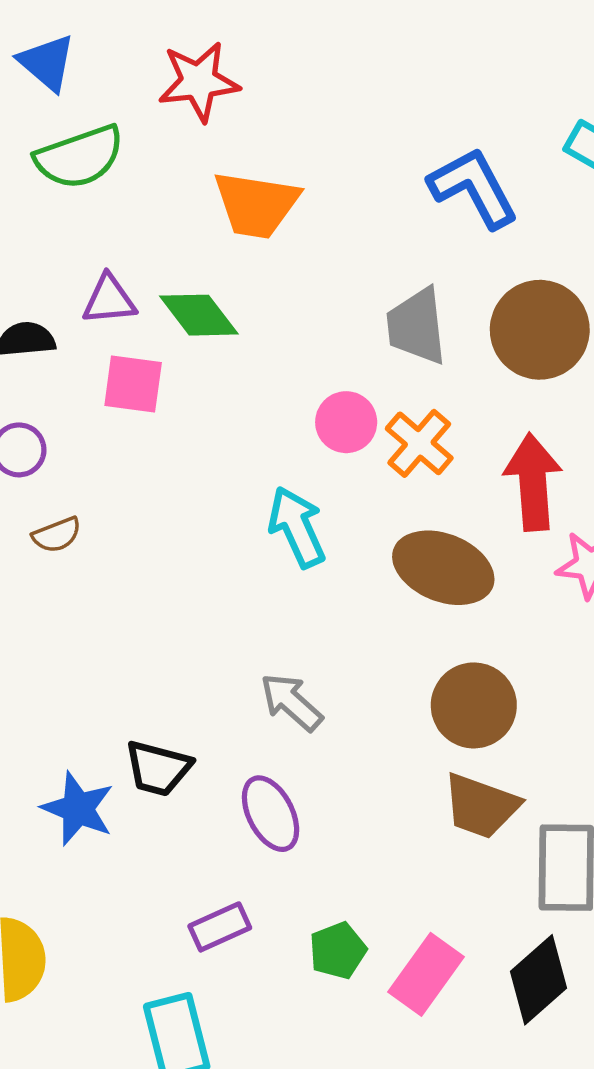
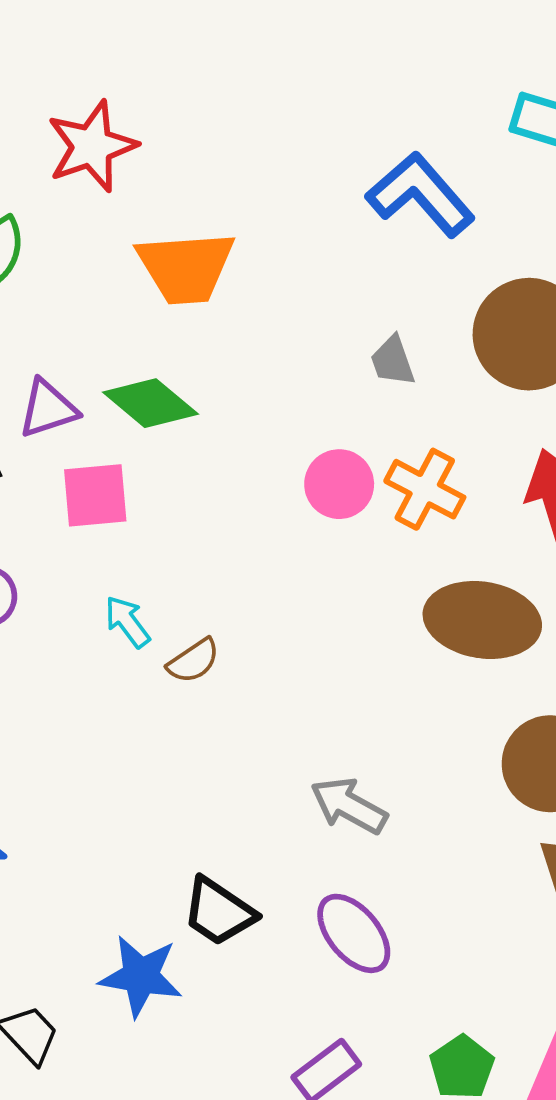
gray trapezoid: (417, 326) -> (393, 361), size x0.6
cyan arrow: (297, 527) -> (127, 622), moved, size x0.6
brown semicircle: (57, 535) -> (193, 661), moved
black trapezoid: (158, 768) -> (219, 912), turned 32

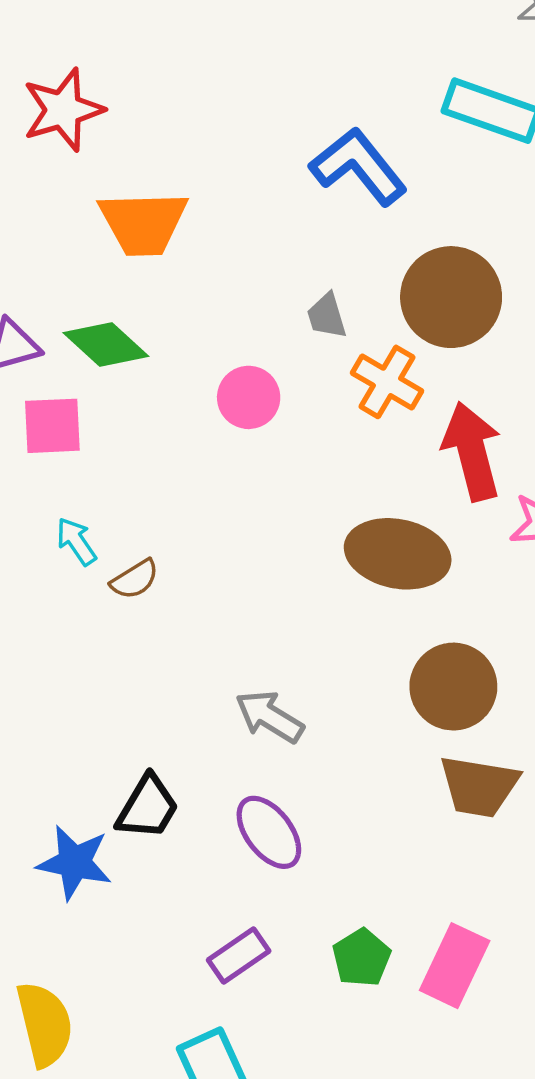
pink circle: (339, 484) -> (249, 397), moved
orange cross: (425, 489) -> (387, 382), moved
black trapezoid: (219, 912) -> (148, 807), turned -96

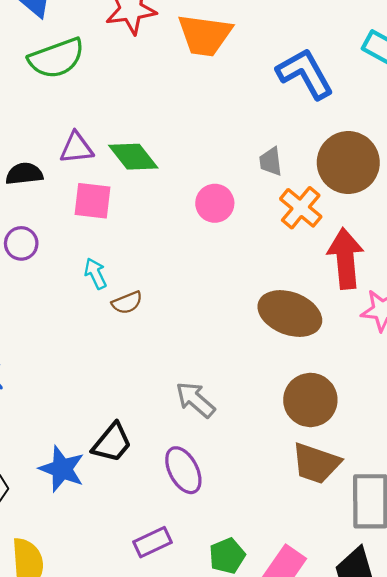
orange trapezoid: (143, 223) -> (205, 35), moved

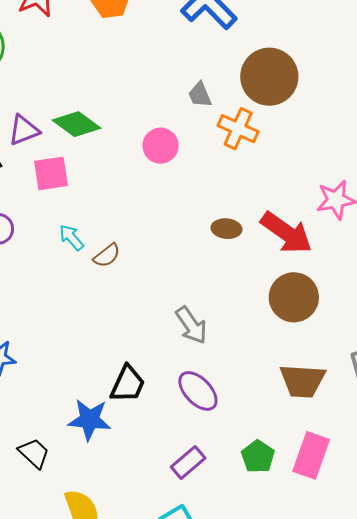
red arrow: (345, 259) -> (286, 233), moved, turned 146
brown ellipse: (290, 314) -> (226, 229), moved, size x0.5
gray arrow: (195, 400) -> (191, 325), turned -150
brown trapezoid: (316, 463) -> (302, 381), moved

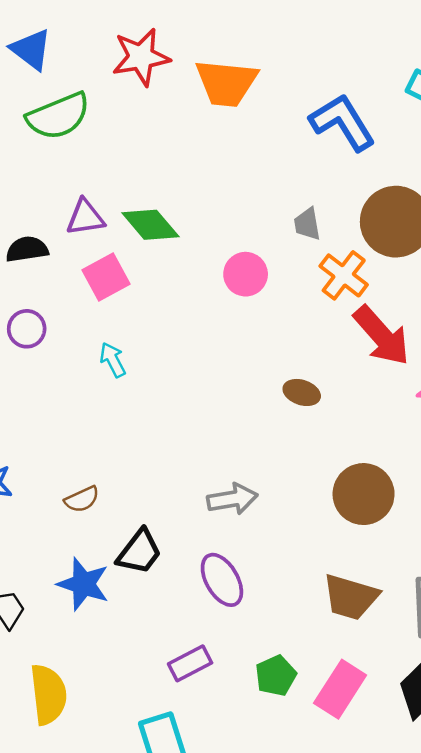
pink square: (51, 173) -> (106, 277), turned -33
red arrow: (286, 233) -> (382, 336), moved
brown semicircle: (107, 256) -> (82, 499), moved
gray arrow: (191, 325) -> (232, 499), turned -78

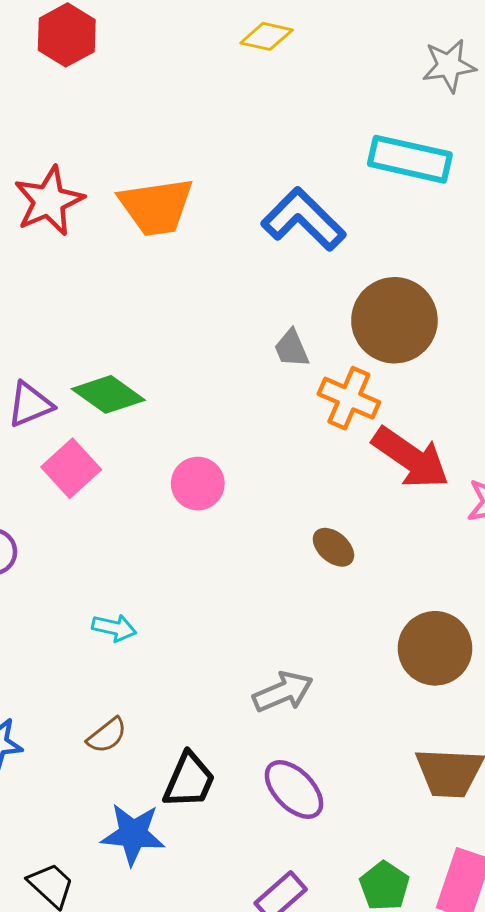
pink circle: (246, 274) -> (198, 484), moved
cyan arrow: (113, 360) -> (114, 628), moved, turned 144
brown ellipse: (302, 392) -> (333, 547), turned 36

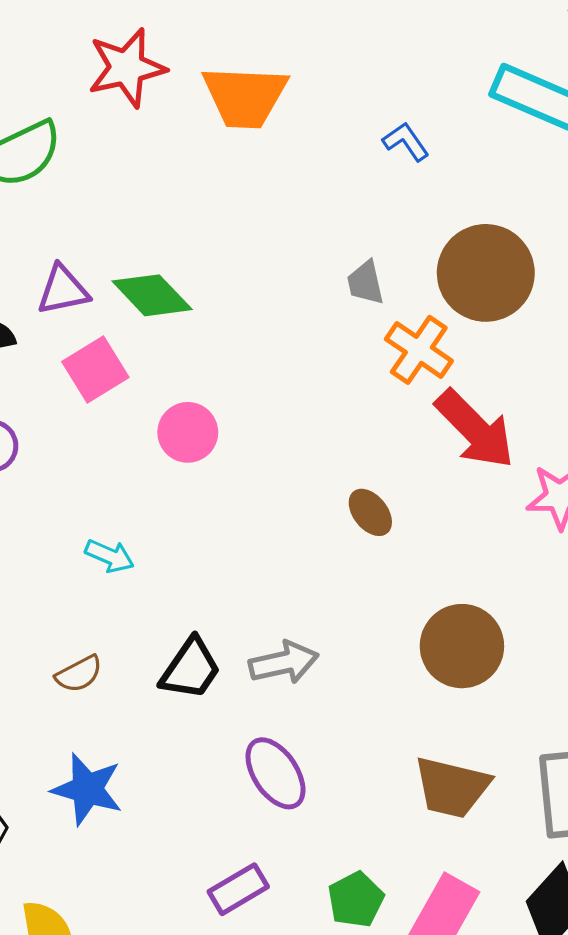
blue L-shape: (303, 219) -> (406, 142), size x0.5
pink circle: (198, 484) -> (188, 432), moved
black trapezoid: (189, 780) -> (191, 669), moved

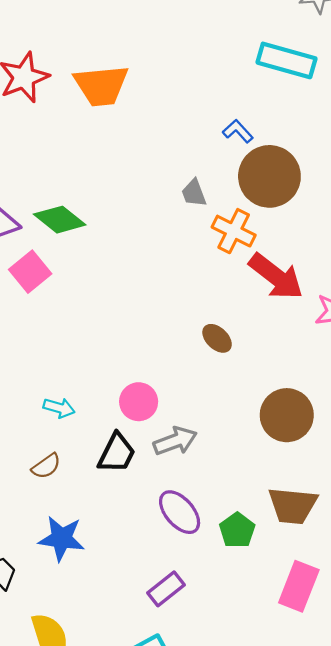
blue L-shape: (406, 142) -> (238, 131), moved
pink circle: (188, 432) -> (139, 402), moved
cyan arrow: (110, 556) -> (59, 408), moved
green pentagon: (356, 900) -> (237, 530), moved

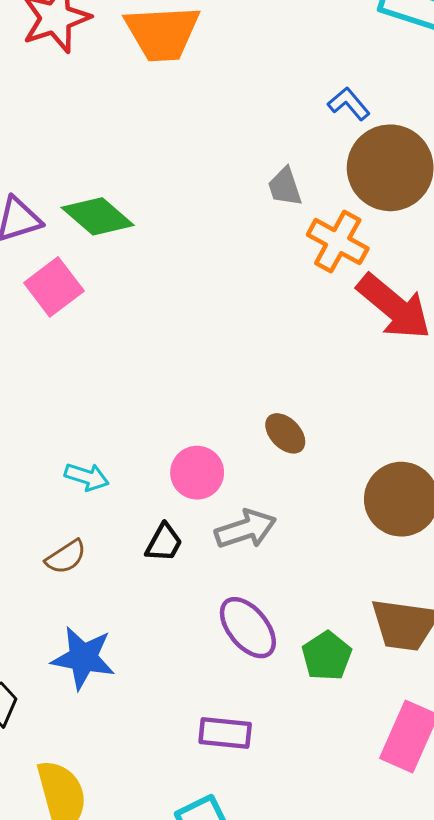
brown ellipse: (217, 338) -> (285, 433), moved
black trapezoid: (117, 453) -> (164, 543), size x0.7
purple rectangle: (166, 589) -> (225, 733), turned 42

